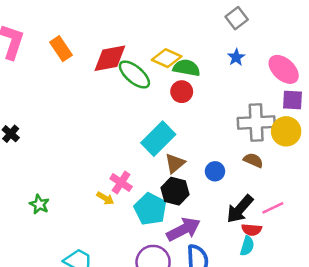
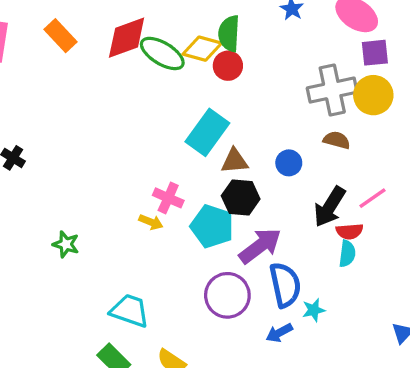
yellow diamond: (167, 58) -> (202, 49), moved
green semicircle: (186, 68) -> (229, 33), turned -88
brown triangle: (175, 163) -> (235, 161), turned 45

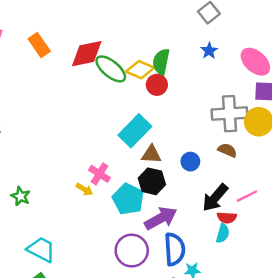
cyan trapezoid: (130, 311) -> (41, 249), moved

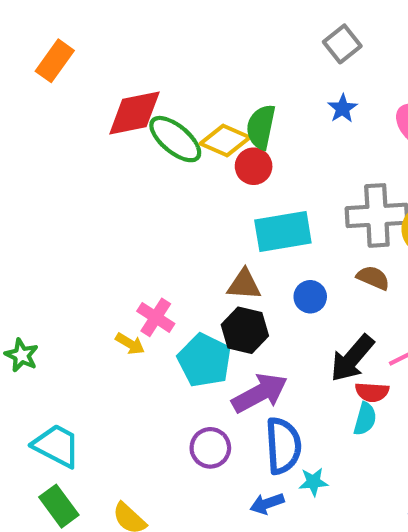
orange rectangle: (39, 45) -> (55, 61), moved, turned 70
cyan rectangle: (135, 131) -> (283, 232), moved, turned 36
purple circle: (132, 251) -> (210, 448), size x0.7

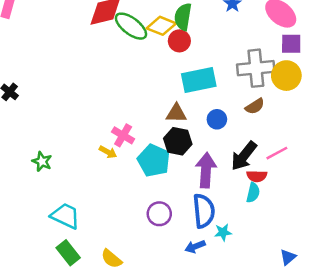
brown semicircle: (373, 278) -> (255, 106), turned 126
purple arrow: (260, 393) -> (206, 170), moved, turned -56

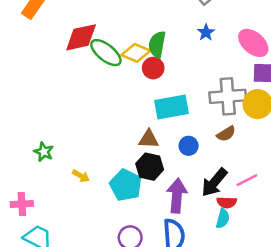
pink cross: (123, 135) -> (22, 204), moved, turned -35
green star: (42, 161) -> (44, 152), moved

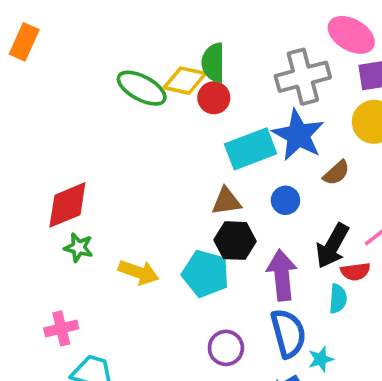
blue star: (206, 32) -> (298, 135), moved, size x2.0
red diamond: (81, 37) -> (67, 205), moved
gray cross: (228, 96) -> (303, 77), moved
yellow arrow: (81, 176) -> (139, 272), size x1.5
cyan semicircle: (223, 219) -> (338, 299), moved

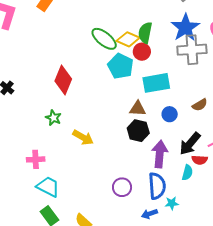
blue star: (298, 135) -> (185, 28), moved
red diamond: (67, 205) -> (63, 80), moved, turned -56
cyan pentagon: (206, 274) -> (121, 66), moved

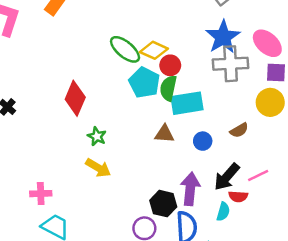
green semicircle: (145, 33) -> (168, 88), moved
green star: (53, 118) -> (97, 136), moved
black hexagon: (138, 131) -> (163, 204), moved

